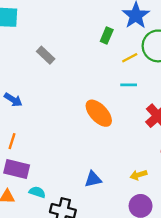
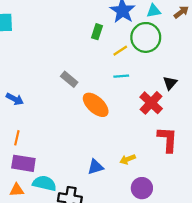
gray rectangle: (46, 55) -> (69, 79), moved
yellow arrow: (138, 175) -> (128, 159), moved
cyan semicircle: (37, 192) -> (44, 183), size x1.5

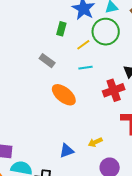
gray rectangle: (69, 79) -> (47, 61), moved
red cross: (151, 103) -> (114, 90), turned 30

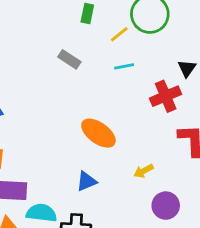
orange ellipse: (64, 95) -> (98, 133), moved
blue triangle: (67, 151) -> (86, 181), moved

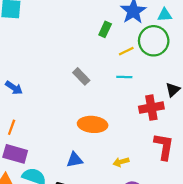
gray rectangle: (69, 59) -> (81, 76), moved
orange ellipse: (98, 133) -> (93, 124), turned -44

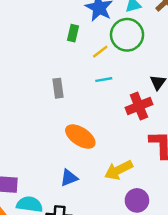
gray rectangle: (81, 76) -> (58, 88), turned 48
orange ellipse: (93, 124) -> (80, 137), turned 40
yellow arrow: (121, 162) -> (119, 170), size x1.6

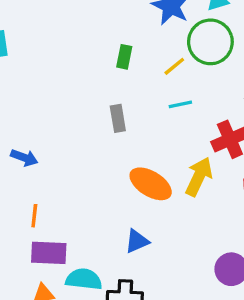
green rectangle: (73, 33) -> (124, 57), moved
yellow arrow: (119, 170) -> (199, 177), moved, turned 144

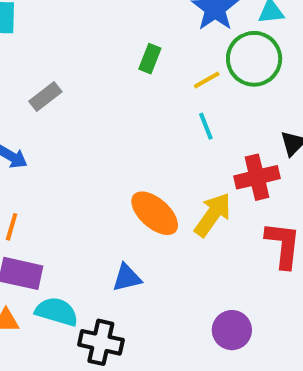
cyan line: (180, 104) -> (206, 126), turned 70
gray rectangle: (118, 118) -> (45, 96), moved, turned 52

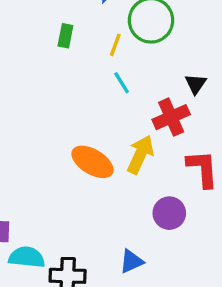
yellow line: (207, 80) -> (115, 45), turned -30
blue triangle: (127, 278) -> (131, 261), moved
purple circle: (232, 330) -> (169, 213), moved

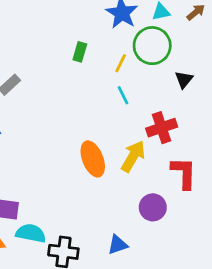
black triangle: (196, 84) -> (184, 80), moved
orange ellipse: (92, 162) -> (93, 159), turned 32

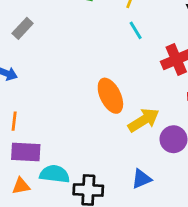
yellow arrow: (133, 156) -> (144, 120), moved, turned 32

